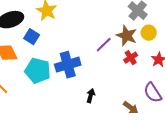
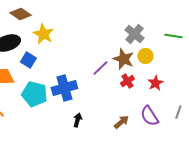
black arrow: (91, 96) -> (77, 120), moved
brown arrow: (131, 108) -> (121, 122), moved, turned -77

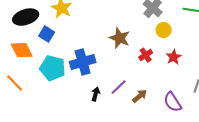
brown star: (123, 59) -> (120, 38), moved
purple line: (100, 68) -> (119, 87), moved
purple semicircle: (149, 116) -> (173, 102), moved

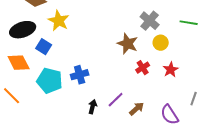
brown star: (120, 38) -> (128, 44), moved
blue cross: (83, 62) -> (80, 75), size x0.7

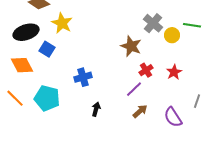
yellow circle: (161, 43) -> (172, 35), moved
cyan pentagon: (50, 81) -> (47, 98), moved
purple line: (116, 100) -> (134, 89), moved

